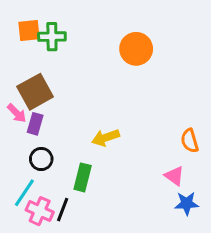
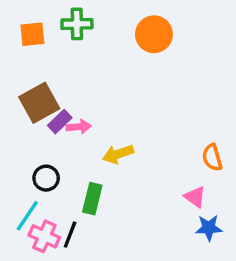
green cross: (52, 37) -> (77, 24), moved
orange circle: (136, 49) -> (154, 34), moved
pink arrow: (17, 113) -> (79, 127), moved, turned -50
purple rectangle: (35, 124) -> (60, 122), moved, turned 30

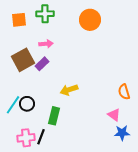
purple rectangle: (60, 122) -> (42, 64), moved
pink arrow: (79, 127) -> (46, 44), moved
cyan line: (27, 216) -> (13, 105), moved
pink cross: (44, 236) -> (26, 138), turned -30

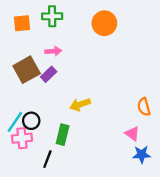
pink cross: (26, 138) -> (22, 138), moved

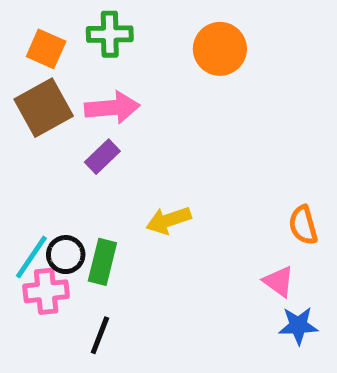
orange square: (22, 23) -> (46, 49), turned 30
pink arrow: (53, 51) -> (112, 108), size x1.5
brown square: (27, 70) -> (44, 108), moved
green rectangle: (63, 135) -> (102, 262), moved

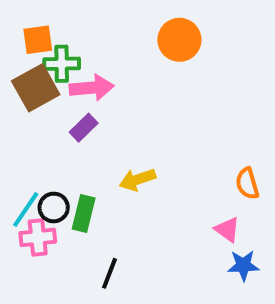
green cross: (110, 34) -> (62, 64), moved
orange square: (46, 49) -> (38, 40), turned -32
black line: (100, 335) -> (110, 273), moved

